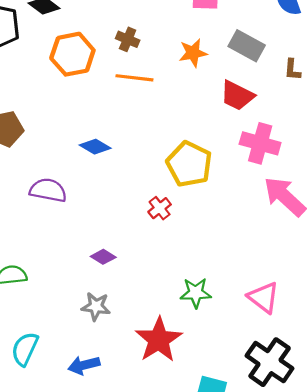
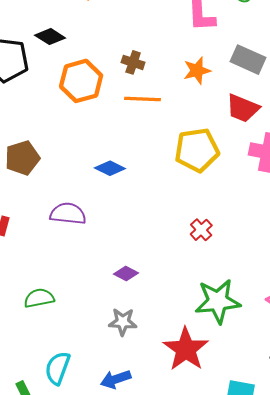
yellow pentagon: (189, 164) -> (197, 150), moved, turned -30
red cross: (160, 208) -> (201, 230), moved
green star: (196, 293) -> (218, 301), size x1.5

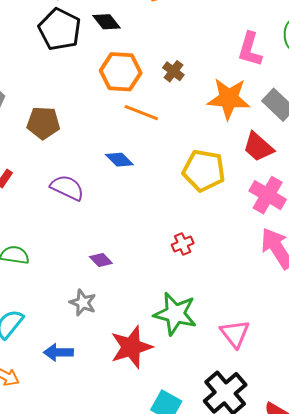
orange star: (197, 71) -> (229, 99), size x1.6
orange line: (143, 99) -> (141, 113), moved

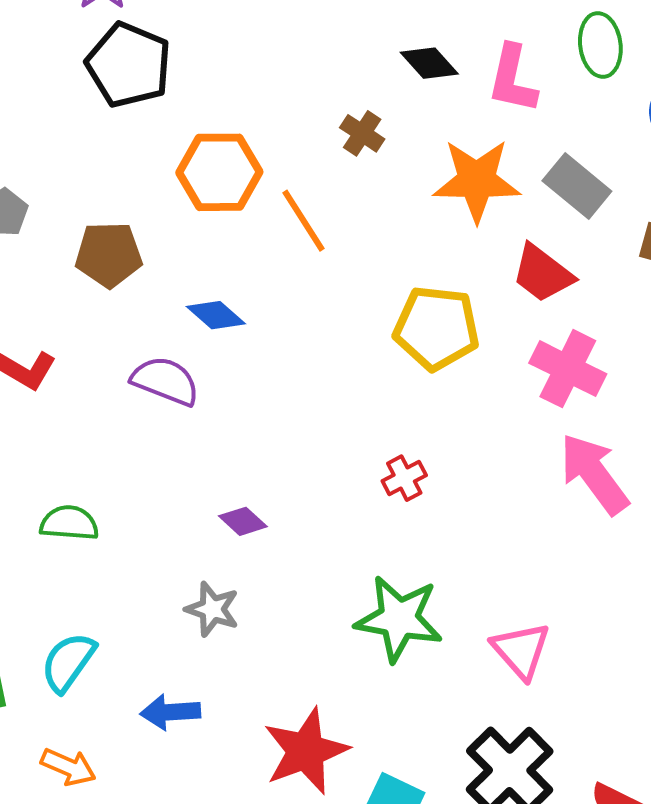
black diamond: (107, 22) -> (429, 63), moved
orange hexagon: (121, 72) -> (219, 172), moved
orange line: (141, 113) -> (304, 221), turned 40
blue diamond: (119, 160) -> (216, 315), moved
red star: (131, 347) -> (306, 751), moved

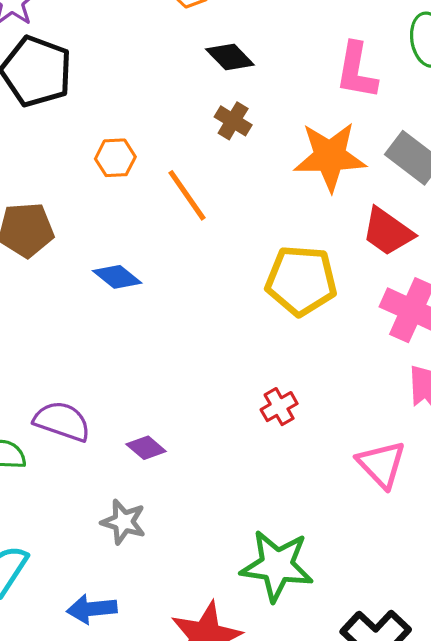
black diamond: (429, 63) -> (230, 57), moved
orange hexagon: (219, 172) -> (115, 158), size x0.6
purple semicircle: (165, 381) -> (62, 421), moved
green star: (399, 619) -> (277, 566), moved
pink triangle: (521, 650) -> (381, 464), moved

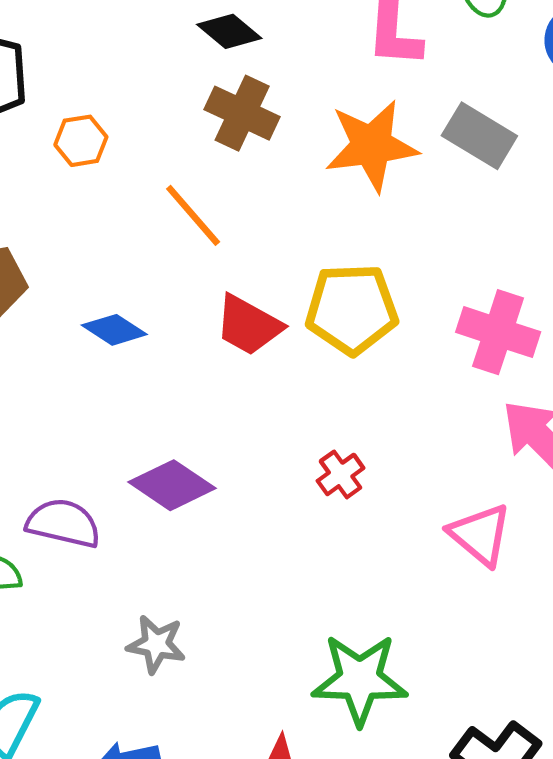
brown cross: (233, 121) -> (242, 113), size x1.5
orange hexagon: (115, 158) -> (81, 141), moved
red trapezoid: (388, 232) -> (248, 325), moved
purple diamond: (146, 448) -> (172, 485), moved, size x1.6

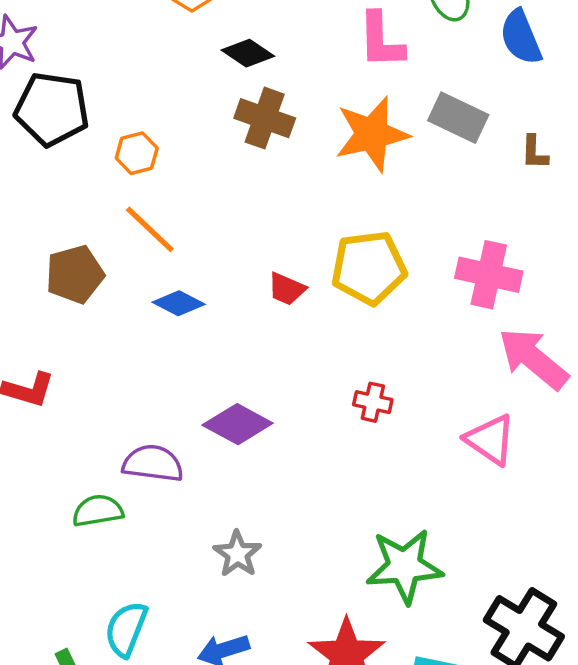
orange line: (193, 215) -> (150, 229), moved
red trapezoid: (248, 325) -> (287, 289), size x0.7
red cross: (341, 474) -> (373, 402), turned -36
gray star: (156, 644) -> (237, 554), turned 30

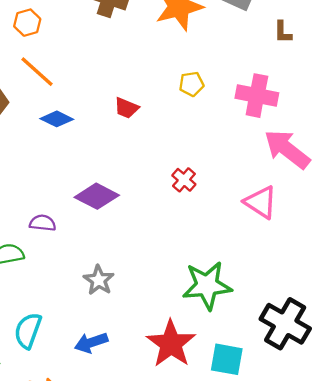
brown L-shape: (534, 152) -> (283, 32), moved
yellow pentagon: (369, 268) -> (191, 84), moved, size x0.5
red cross: (373, 402) -> (184, 180), turned 30
purple semicircle: (153, 463) -> (43, 223), size x0.7

